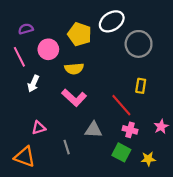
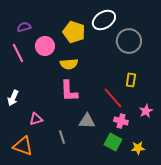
white arrow: (33, 84) -> (13, 98), moved
pink L-shape: (74, 98) -> (69, 91), turned 45
pink star: (161, 127) -> (146, 111), moved

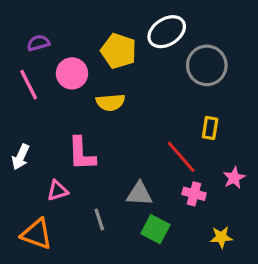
pink L-shape: (69, 91) -> (82, 154), moved
green square: (113, 142) -> (155, 229), moved

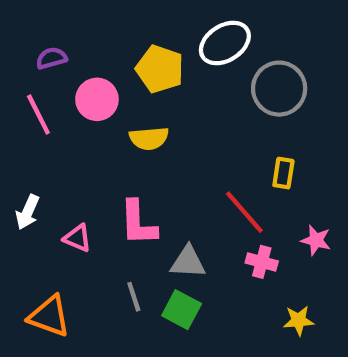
pink L-shape: (82, 154) -> (138, 223), moved
pink star: (234, 178) -> (316, 240), turned -30
pink triangle: (58, 191) -> (77, 238), moved, turned 40
green square: (155, 229) -> (182, 310), moved

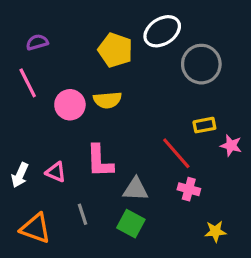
pink circle: (97, 99) -> (70, 105), moved
yellow rectangle: (283, 173) -> (204, 125), turned 70
white arrow: (28, 212) -> (20, 175), moved
pink star: (316, 240) -> (231, 145), moved
gray line: (134, 297) -> (82, 214), moved

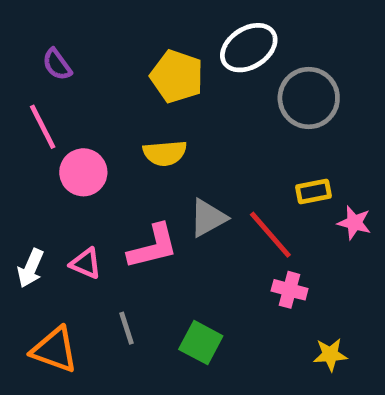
purple semicircle: (37, 42) -> (57, 64), turned -110
pink circle: (70, 105) -> (83, 172), moved
pink L-shape: (100, 161) -> (153, 247), turned -102
gray triangle: (136, 189) -> (208, 218), moved, turned -32

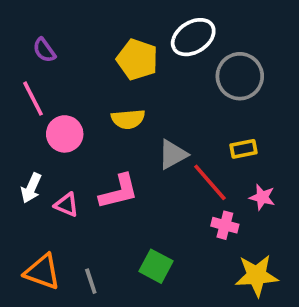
gray triangle: (208, 218) -> (173, 154), moved
pink star: (354, 223) -> (262, 197), moved
white arrow: (31, 268) -> (31, 188), moved
gray line: (126, 328) -> (91, 281), moved
yellow star: (330, 355) -> (257, 276), size x1.6

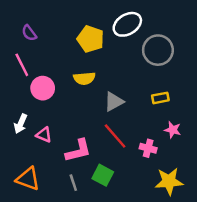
red line: (210, 182) -> (115, 136), moved
pink L-shape: (119, 192) -> (78, 151), moved
gray line: (91, 281) -> (73, 183), moved

